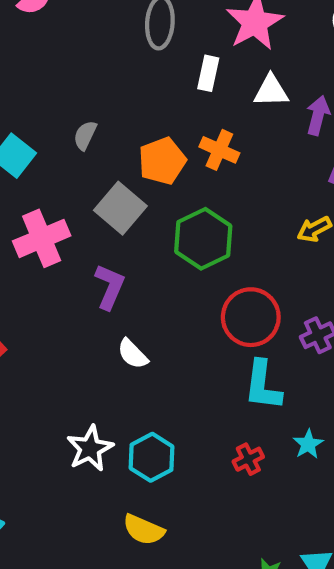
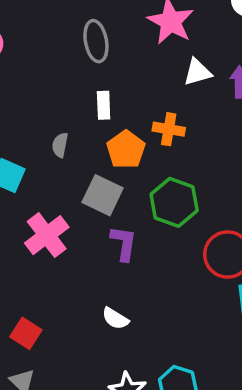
white rectangle: (208, 73) -> (104, 105), moved
purple L-shape: (110, 287) -> (124, 243), moved
white semicircle: (133, 354) -> (115, 318), moved

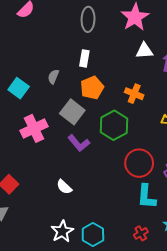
orange cross: (169, 129) -> (134, 94), moved
purple L-shape: (124, 243) -> (79, 143), turned 120

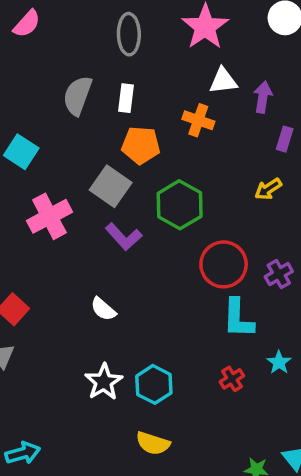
gray semicircle: (53, 77) -> (78, 96), moved, size x1.6
orange pentagon: (92, 88) -> (141, 145), turned 30
orange cross: (134, 94) -> (198, 120), moved

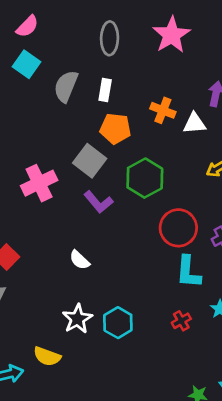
white triangle: (223, 81) -> (194, 123), moved
cyan square: (21, 152) -> (26, 64), moved
yellow semicircle: (153, 443) -> (47, 356), moved

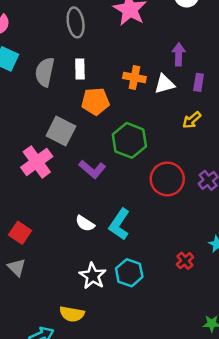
gray square: (90, 161) -> (61, 131), moved
cyan L-shape: (188, 272) -> (119, 224), moved, turned 40

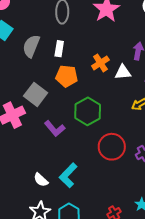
orange cross: (134, 77) -> (100, 63), turned 36
white semicircle: (85, 223) -> (41, 180), moved

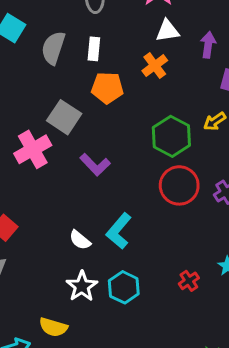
white triangle: (123, 72) -> (167, 31), moved
green hexagon: (88, 111) -> (171, 136), moved

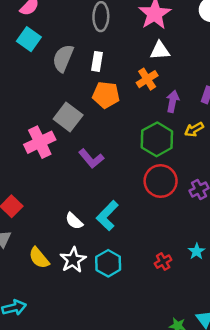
purple arrow: (208, 45) -> (173, 101), moved
yellow semicircle: (53, 327) -> (39, 258), moved, turned 30

